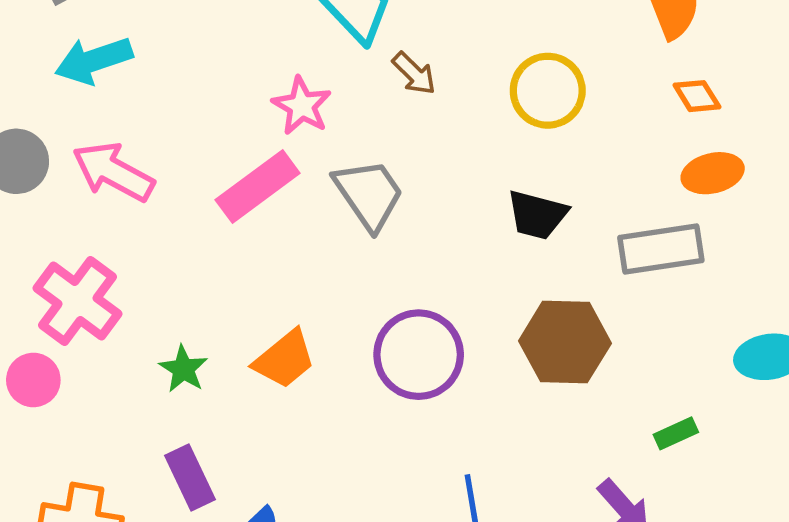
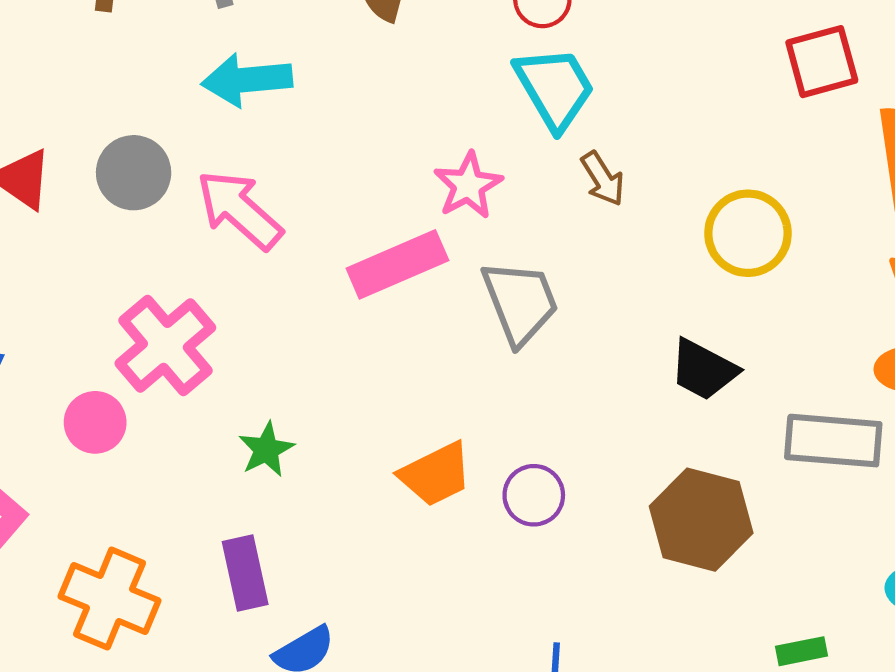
purple circle: (419, 355) -> (534, 495), size x0.6
orange trapezoid: (284, 359) -> (436, 474), moved

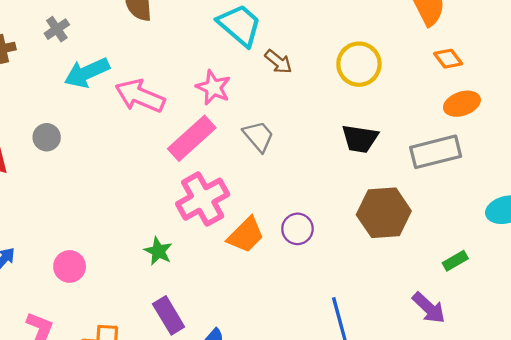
gray circle: (134, 173) -> (47, 137), size x0.7
pink arrow: (239, 210) -> (140, 96), moved
gray trapezoid: (520, 302) -> (258, 136), size x0.7
pink cross: (165, 345) -> (203, 199), moved, turned 30

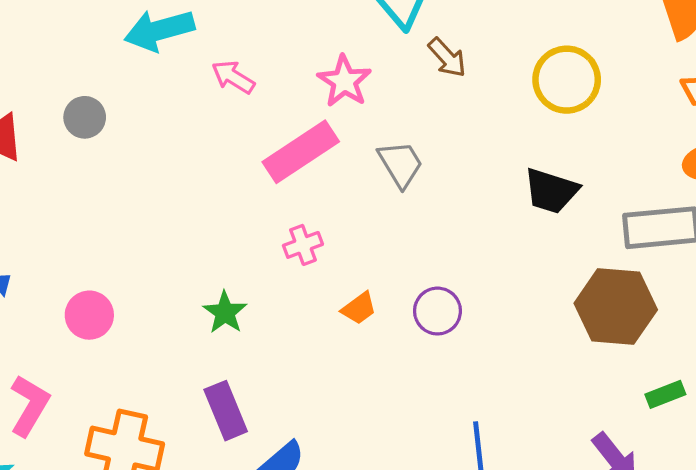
pink arrow: (140, 96) -> (233, 77), size x0.6
pink cross: (203, 199) -> (303, 245), size x0.5
brown hexagon: (384, 213) -> (616, 306), moved
orange trapezoid: (246, 235) -> (359, 308), size x0.6

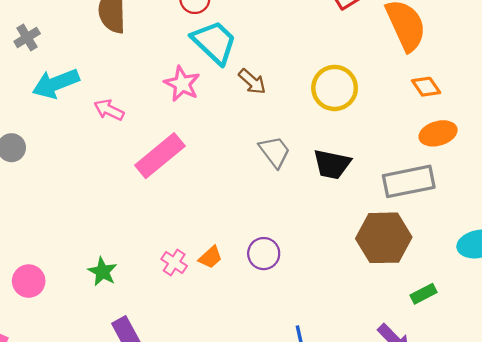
pink star: (344, 81) -> (182, 84), moved
gray trapezoid: (401, 164) -> (275, 152), moved
pink cross: (303, 245) -> (174, 262), moved, turned -30
green star: (225, 312) -> (102, 272), moved

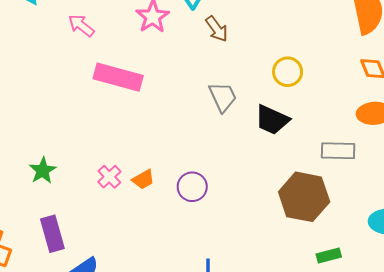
yellow circle: (335, 88) -> (288, 72), moved, size x0.7
pink rectangle: (160, 156) -> (118, 77), turned 42
gray rectangle: (409, 181) -> (338, 151), size x0.7

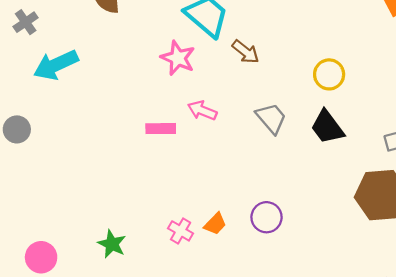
pink arrow: (81, 26) -> (202, 111), moved
pink rectangle: (118, 77) -> (161, 129), size x0.6
black trapezoid: (272, 120) -> (327, 127), turned 45

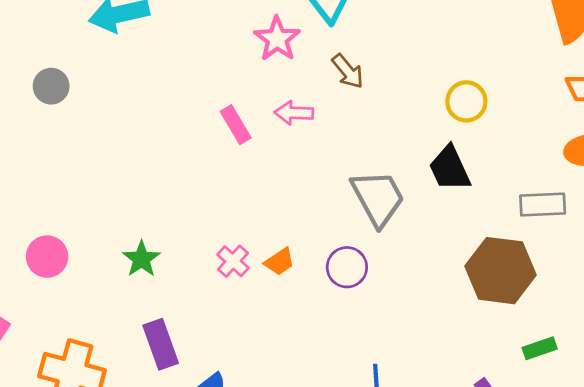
brown arrow: (246, 52) -> (348, 71), moved
pink arrow: (202, 111) -> (294, 113), turned -32
gray trapezoid: (271, 118) -> (378, 198), moved, size x1.4
pink rectangle: (161, 129) -> (236, 125), turned 48

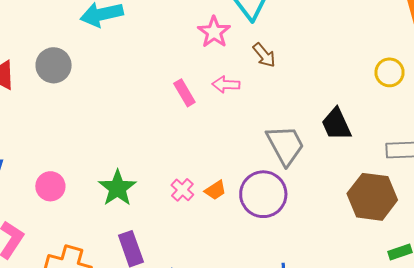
gray circle: (51, 86) -> (54, 65), size x1.4
yellow circle: (466, 101) -> (390, 72), moved
green star: (141, 259) -> (117, 188), size x1.4
purple circle: (347, 267) -> (263, 194), size x1.6

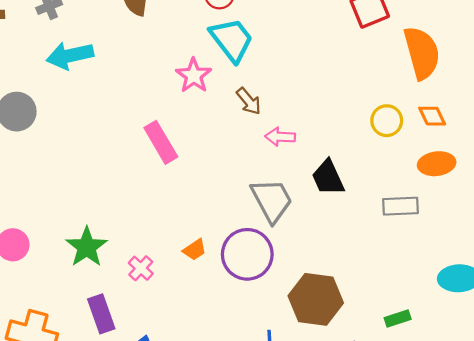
pink arrow: (226, 85) -> (280, 137), moved
pink rectangle: (184, 93) -> (161, 142), size x1.4
pink cross: (182, 190) -> (141, 268), moved
brown hexagon: (372, 197) -> (316, 299), moved

